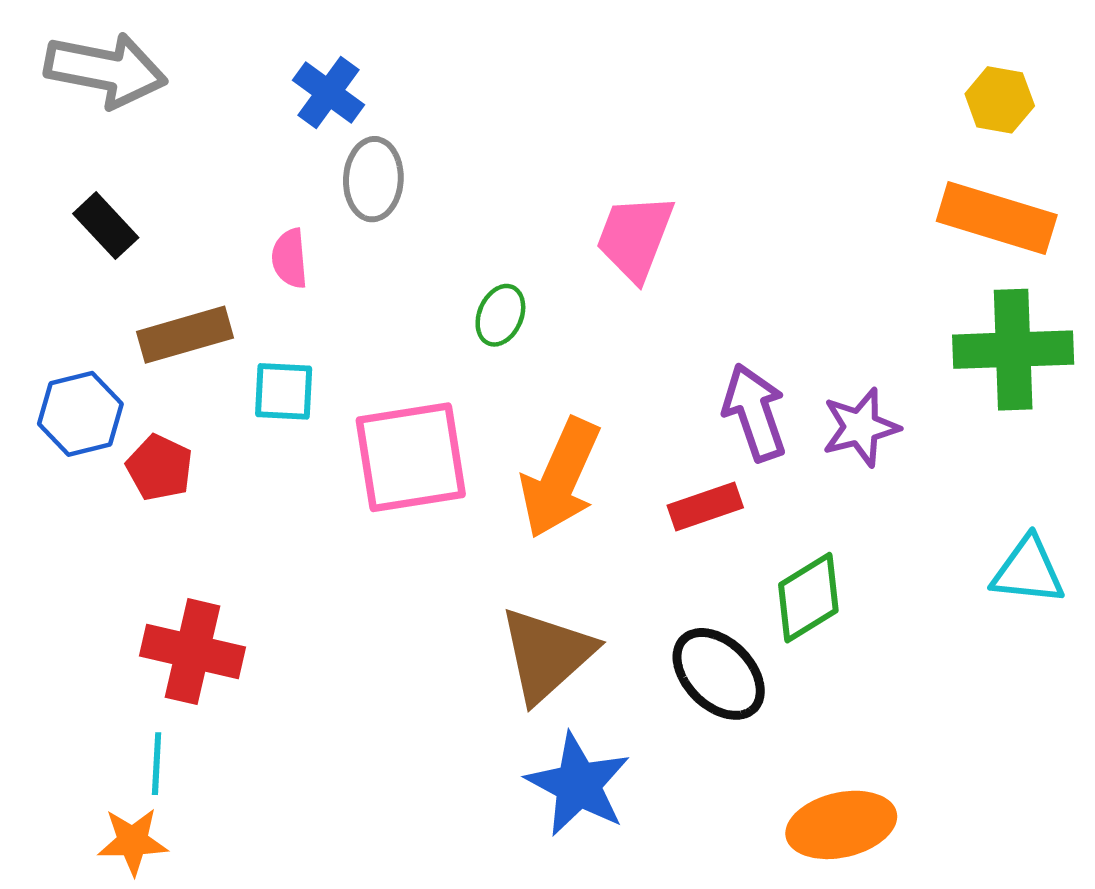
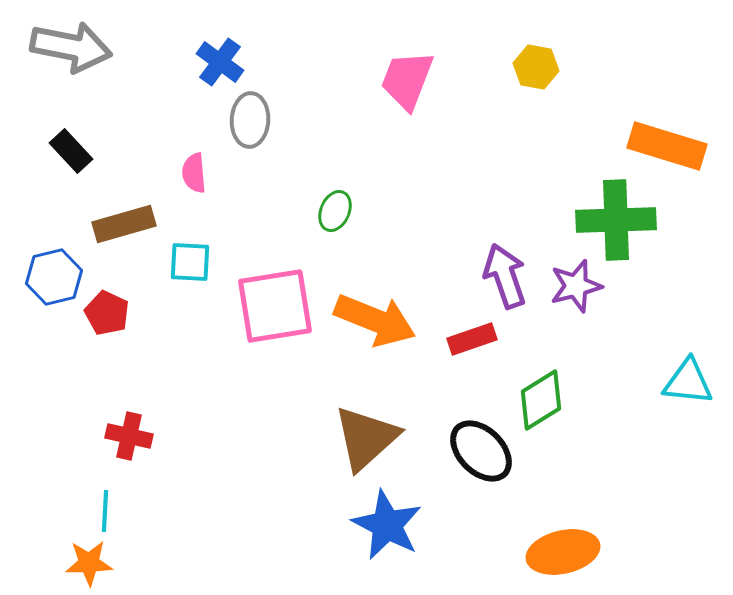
yellow hexagon: (1000, 100) -> (536, 67), moved
pink trapezoid: (635, 237) -> (407, 80), moved
green cross: (1013, 350) -> (616, 220), moved
orange arrow: (560, 478) -> (375, 320), turned -92
red cross: (192, 652) -> (129, 436), size x0.7

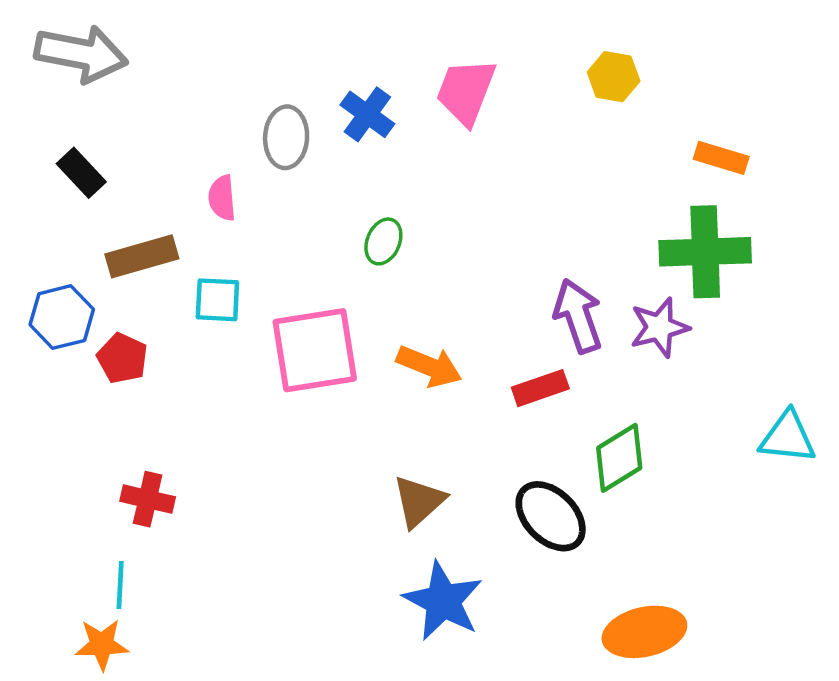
blue cross: (220, 62) -> (367, 114), moved
orange rectangle: (667, 146) -> (721, 158), moved, size x0.6
orange arrow: (375, 320) -> (429, 366), size x0.7
brown triangle: (366, 438) -> (419, 501), size x0.7

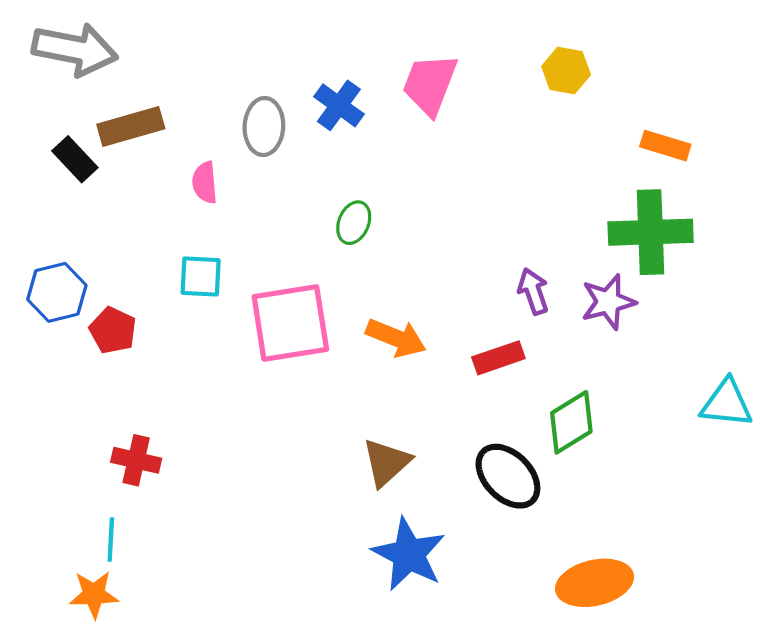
brown rectangle: (142, 256) -> (131, 127), moved
purple arrow: (578, 316) -> (533, 291), size x0.7

